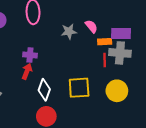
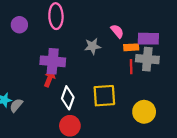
gray star: (69, 31) -> (92, 46), moved
purple cross: (30, 55) -> (53, 61), size x1.6
yellow circle: (117, 91) -> (144, 112), moved

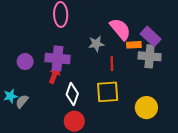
purple circle: (19, 25) -> (25, 62), moved
pink semicircle: (117, 31) -> (120, 29), size x1.6
purple rectangle: (148, 39) -> (151, 36), turned 42
red line: (131, 67) -> (112, 64), moved

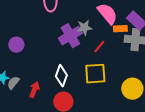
purple cross: (58, 58) -> (70, 36), moved, turned -35
red line: (112, 64) -> (99, 47), turned 40
red arrow: (54, 75) -> (34, 90), moved

